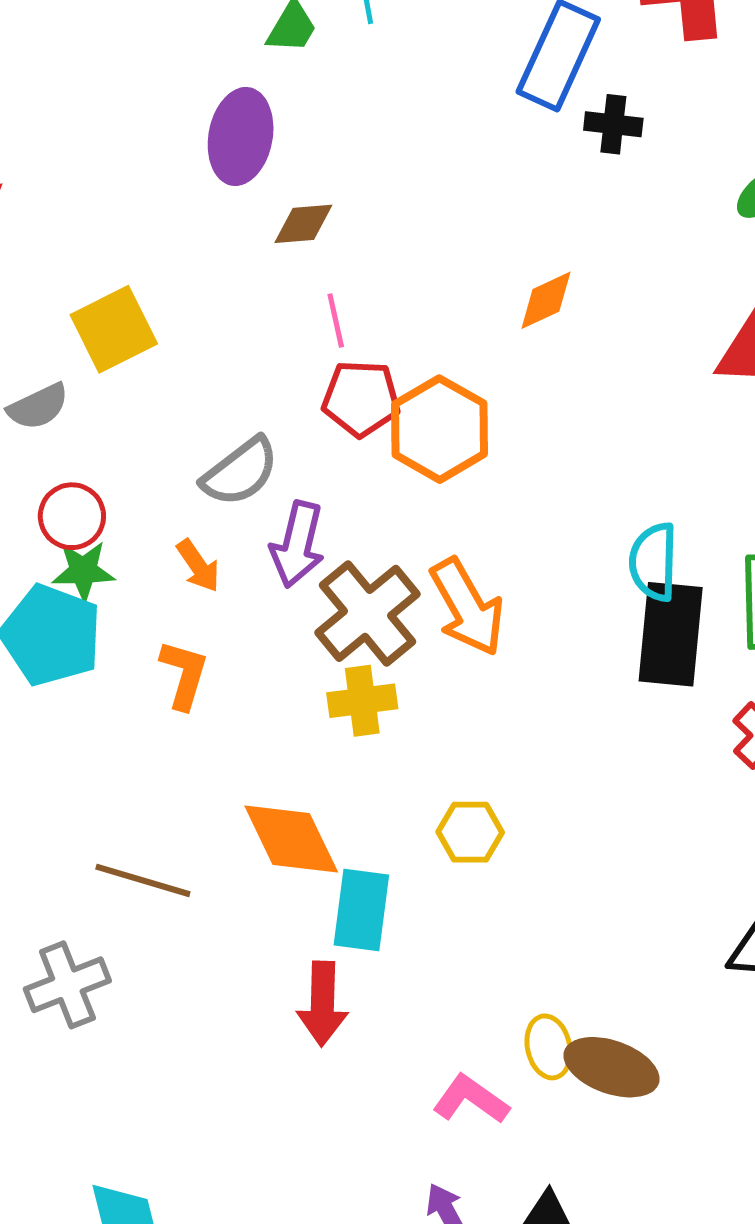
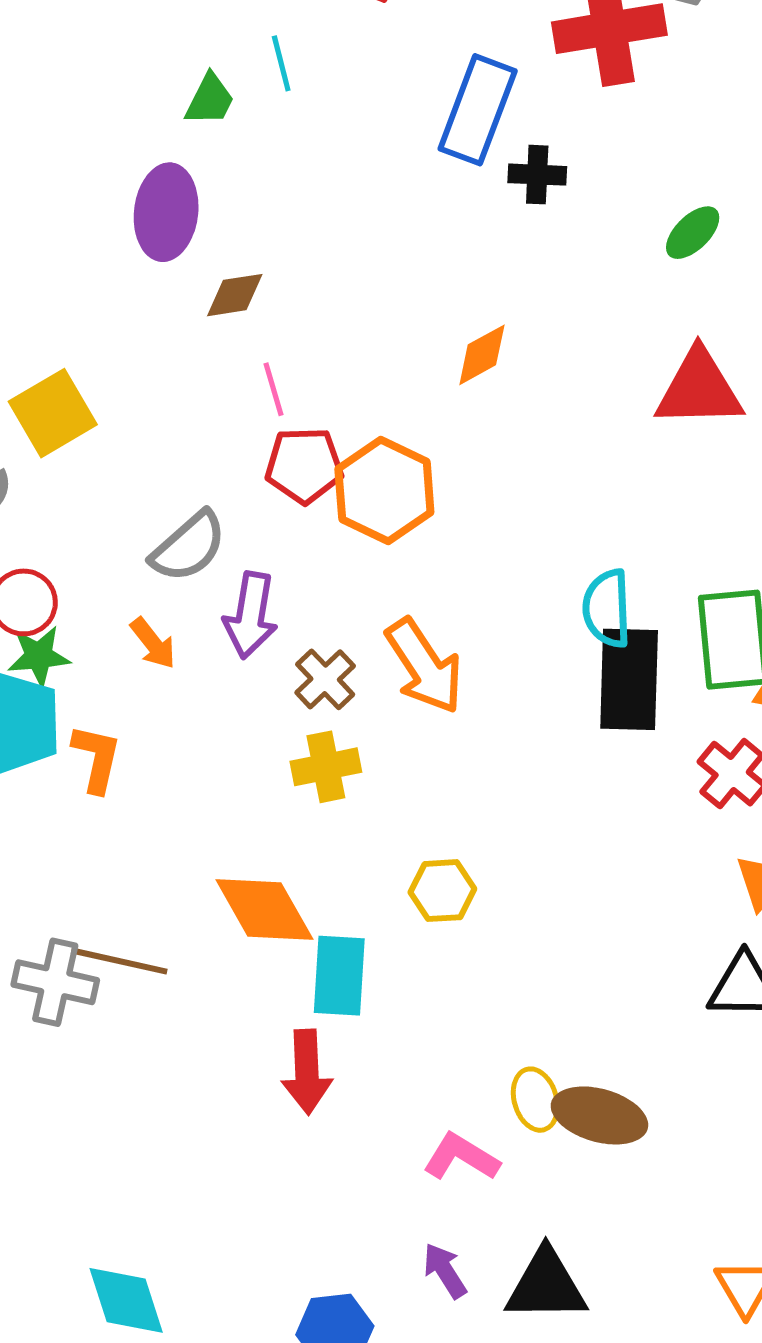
brown cross: (367, 613) -> (325, 679), size x0.6
orange L-shape: (184, 674) -> (97, 758), moved
gray cross: (67, 985) -> (55, 982), moved, turned 38

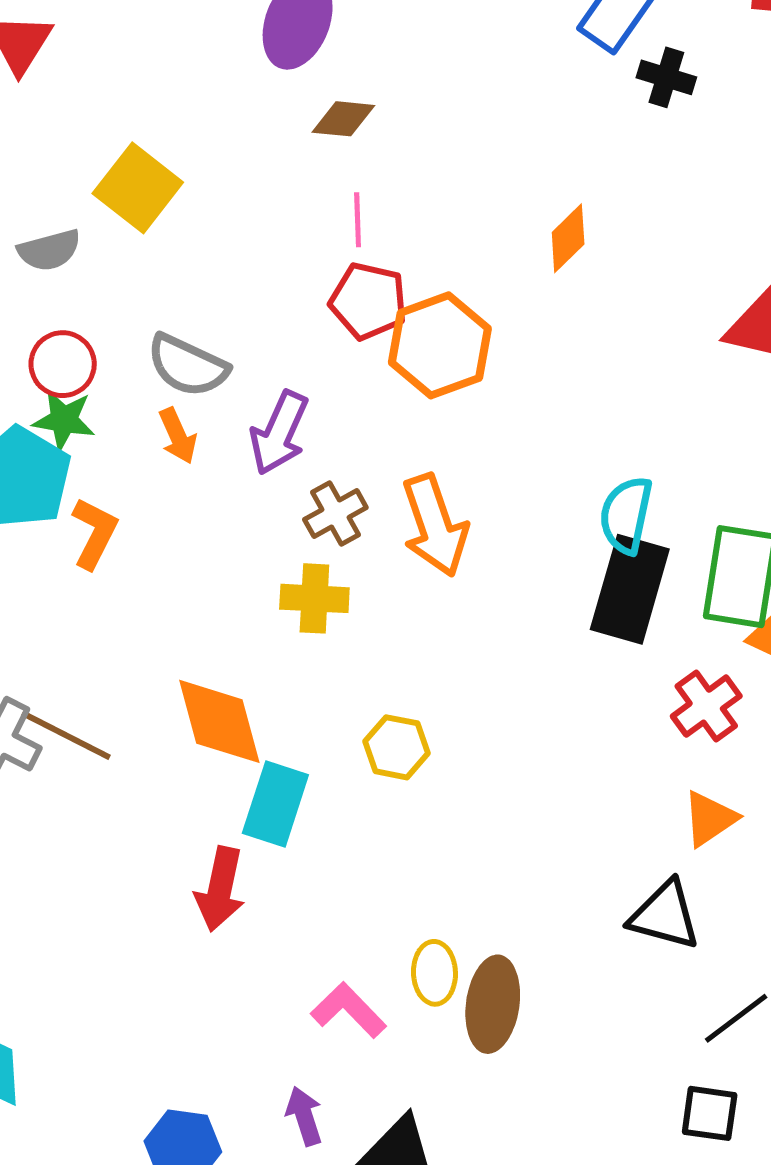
orange diamond: (482, 355) -> (568, 238), turned -30
yellow square: (53, 413) -> (138, 188), turned -36
gray semicircle: (189, 547) -> (188, 366), moved, turned 52
brown ellipse: (599, 1115) -> (493, 1004), turned 68

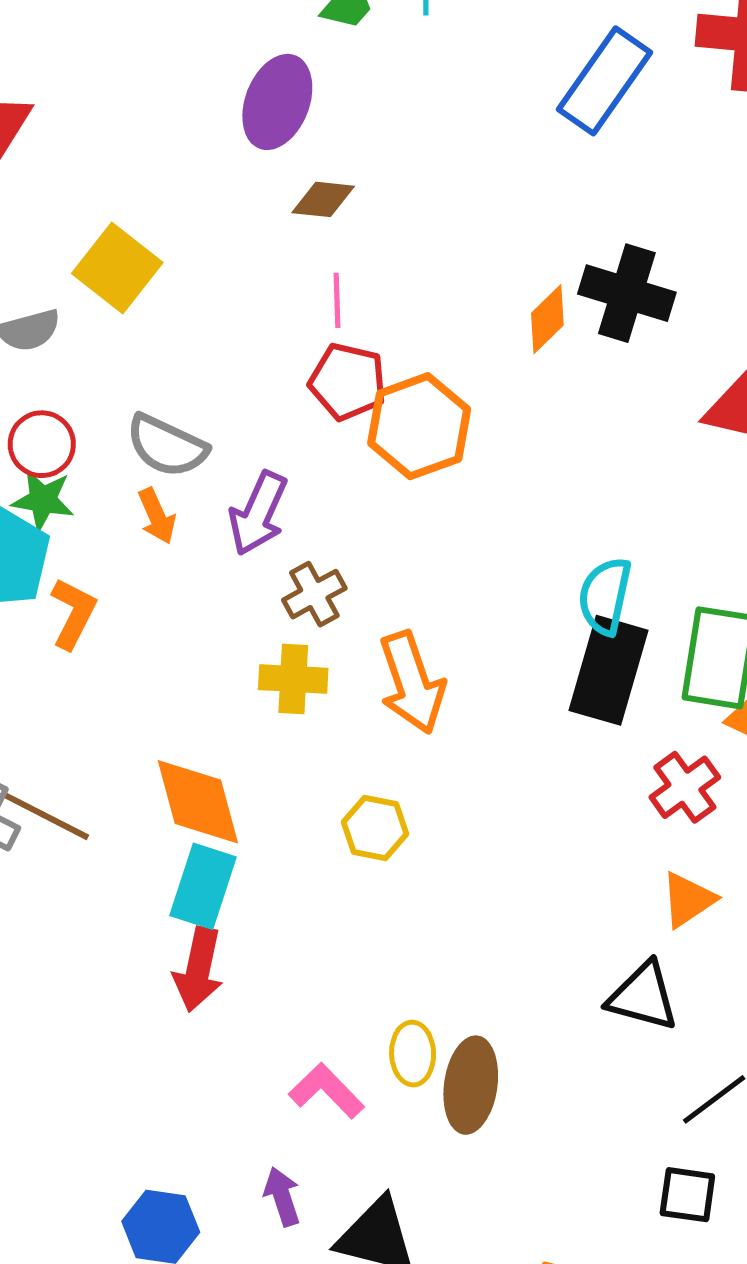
black cross: (666, 77) -> (627, 293), moved, size x1.6
orange arrow: (435, 525) -> (412, 683), moved
cyan rectangle: (275, 804) -> (203, 886), moved

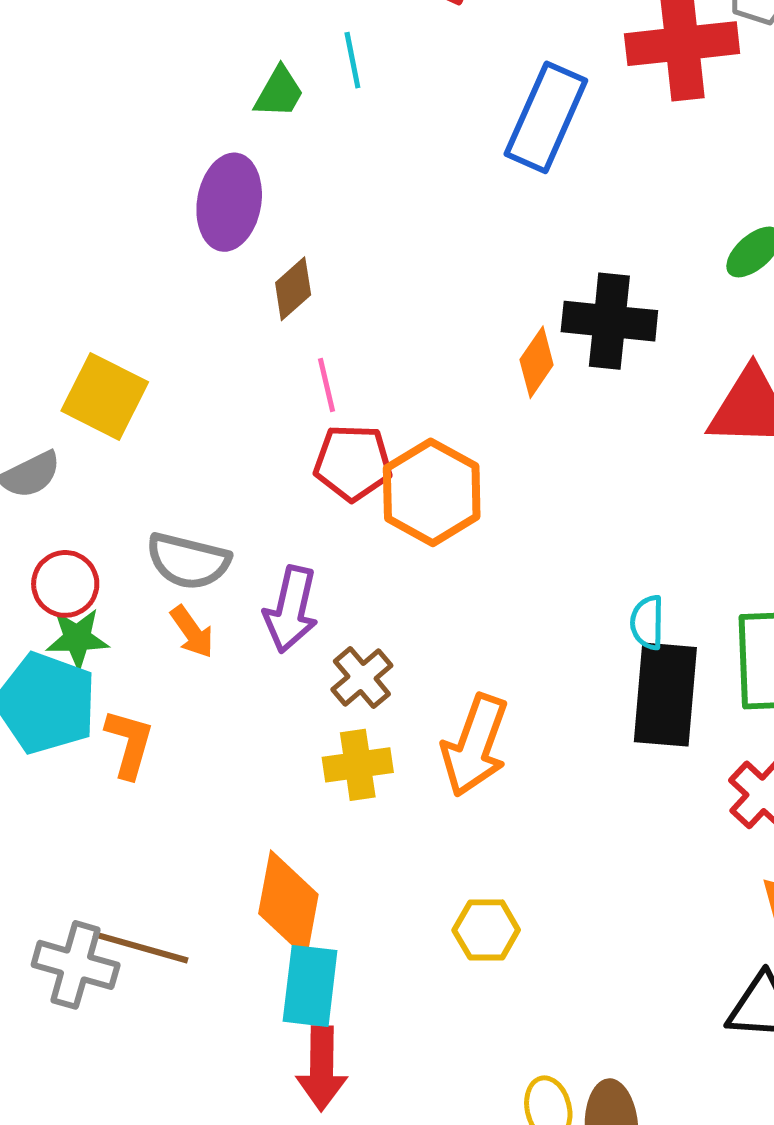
brown diamond: (323, 199) -> (293, 289), turned -36
cyan semicircle: (605, 596) -> (647, 622), size x0.7
orange arrow: (412, 683) -> (475, 745), turned 50
orange diamond: (198, 802) -> (288, 904), turned 37
yellow hexagon: (375, 828) -> (486, 930), moved

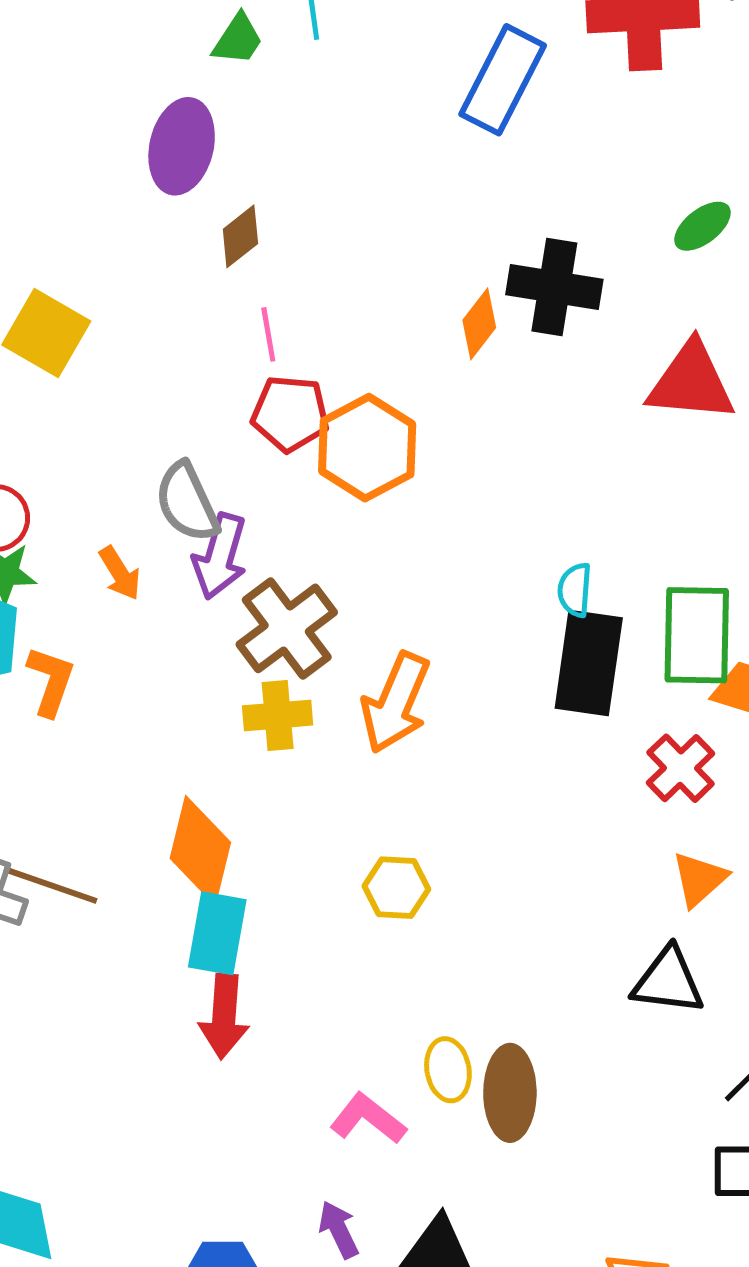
gray semicircle: (188, 561) -> (187, 502), moved, turned 48
brown cross: (362, 678) -> (287, 628), size x1.6

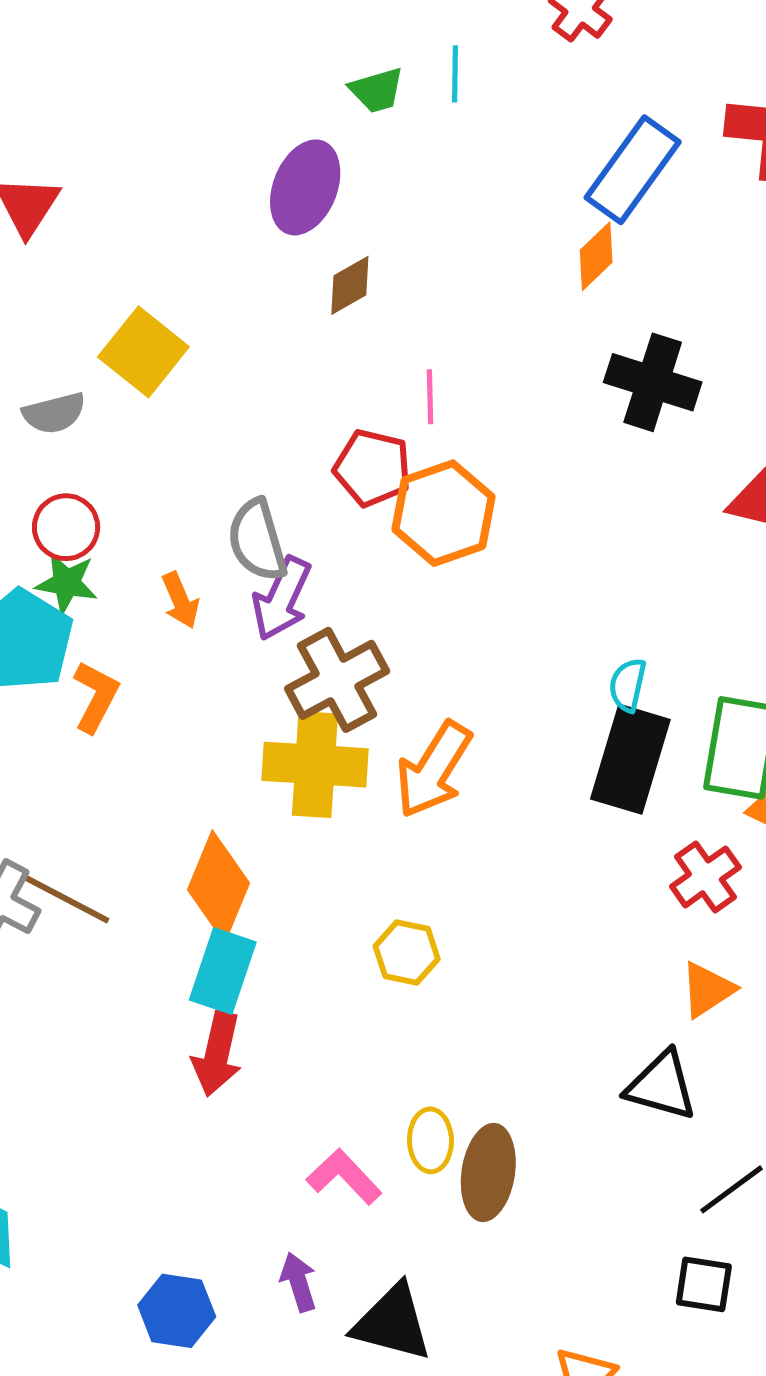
green trapezoid: (238, 39) -> (377, 90), turned 32
orange diamond: (479, 324) -> (596, 256), moved
pink line: (268, 334) -> (430, 397), moved
yellow cross: (278, 715) -> (315, 765), size x1.5

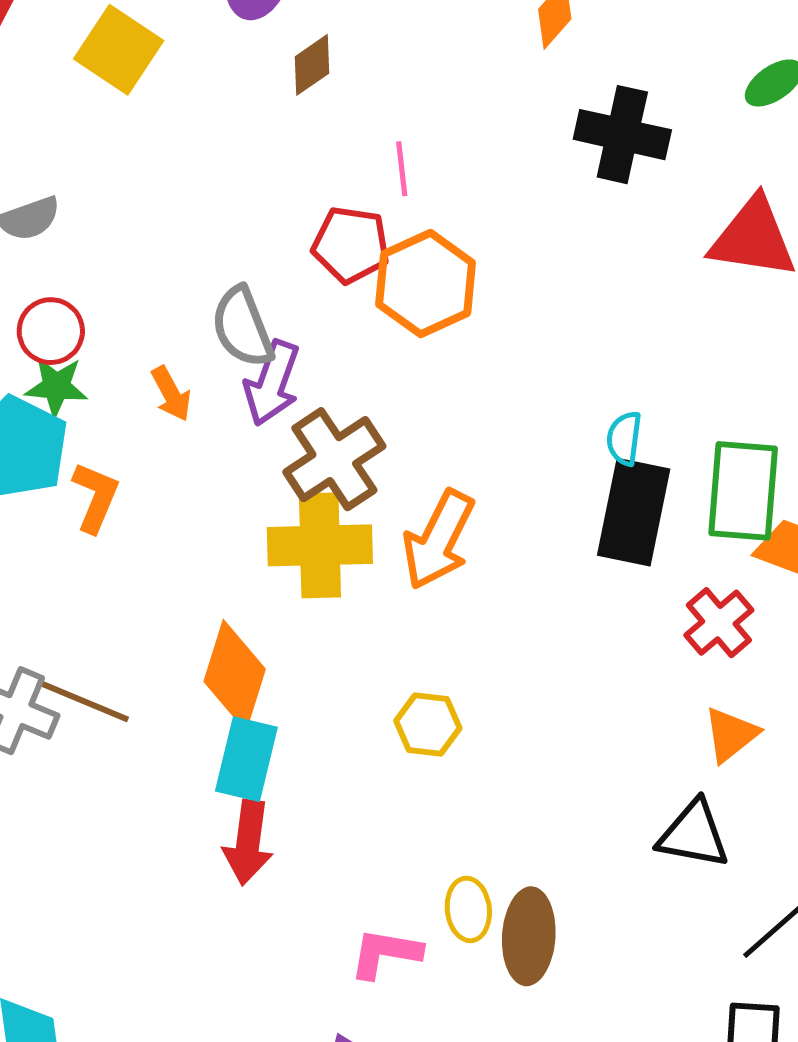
yellow square: (143, 352) -> (119, 50), moved
pink L-shape: (344, 1177) -> (385, 953), turned -32

